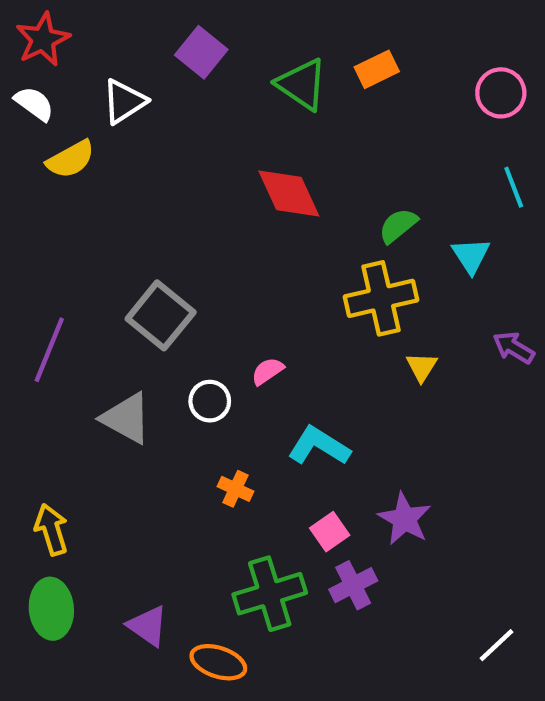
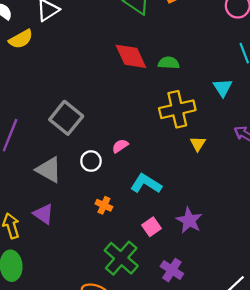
green semicircle: (398, 226) -> (169, 63), moved, turned 42
purple cross: (353, 585) -> (172, 270), moved, turned -30
green cross: (270, 594) -> (121, 258), turned -32
purple triangle: (148, 626) -> (43, 214), moved

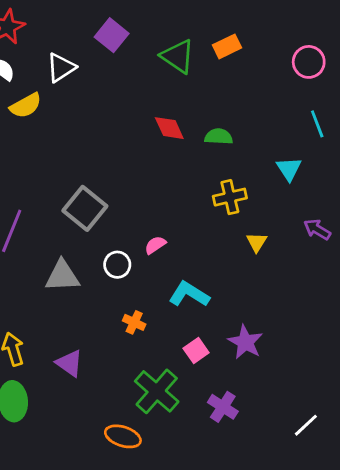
red diamond: (131, 56) -> (169, 128), size x0.7
yellow cross: (177, 109) -> (230, 197), size x0.7
gray triangle: (49, 170) -> (62, 276), turned -32
purple triangle: (43, 214) -> (69, 363), moved

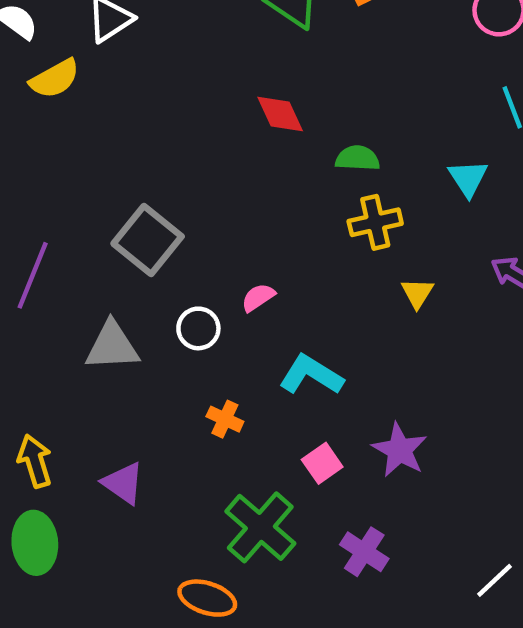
green semicircle: (219, 137) -> (358, 158), moved

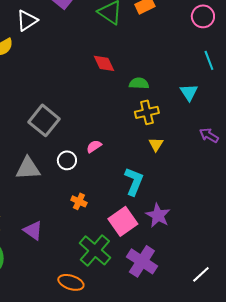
yellow triangle: (417, 293) -> (156, 144), moved
cyan L-shape: (311, 375) -> (134, 181), moved, turned 80
pink square: (322, 463) -> (123, 221), size x1.6
purple cross: (364, 552) -> (142, 261), size x1.4

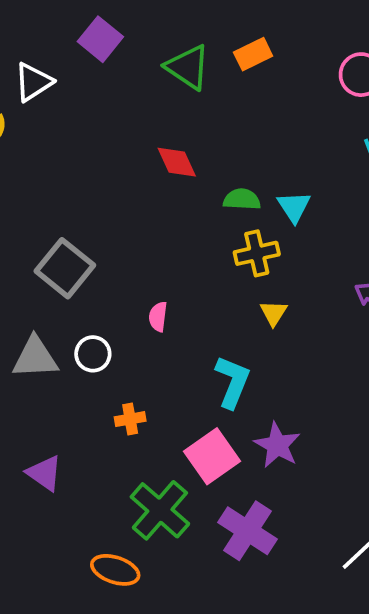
cyan triangle: (189, 92) -> (294, 207), moved
pink semicircle: (94, 146) -> (158, 317), turned -49
white circle: (67, 160) -> (93, 354), moved
orange cross: (79, 201) -> (130, 419), turned -35

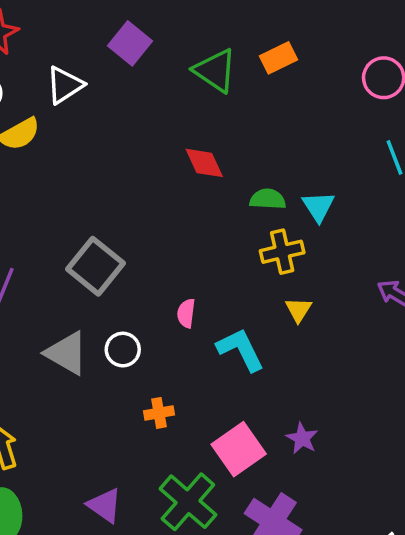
gray triangle: (35, 358) -> (67, 353), turned 33
cyan L-shape: (233, 382) -> (240, 350), moved, turned -48
purple star: (277, 445) -> (302, 438), size x0.7
purple triangle: (44, 473) -> (105, 505), moved

